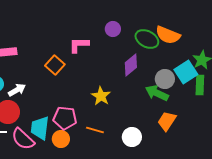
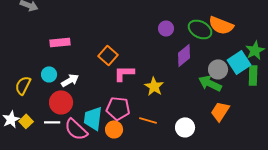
purple circle: (113, 29) -> (166, 28), moved
pink L-shape: (79, 45) -> (124, 73), moved

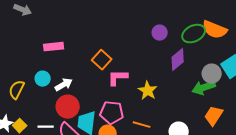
green ellipse: (200, 29) -> (194, 34), turned -55
green arrow: (210, 83) -> (204, 88), turned -45
red circle: (61, 102) -> (68, 107), moved

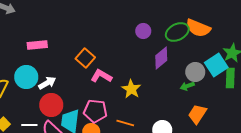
pink L-shape: (118, 78) -> (101, 76), turned 30
cyan circle: (43, 79) -> (26, 77), size x1.5
green arrow: (204, 88) -> (187, 86), size x0.6

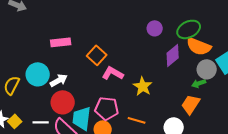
orange semicircle: (198, 28) -> (199, 46), moved
pink rectangle: (37, 45) -> (61, 42), moved
orange trapezoid: (197, 114) -> (191, 104), moved

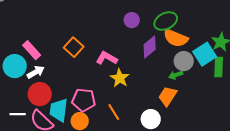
pink rectangle: (61, 42) -> (32, 50), moved, turned 54
pink L-shape: (113, 73) -> (107, 58), moved
orange line: (137, 120) -> (114, 112), turned 42

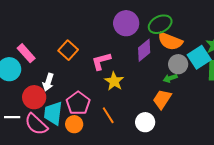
purple circle: (132, 20) -> (126, 23), size x1.6
pink L-shape: (107, 58) -> (101, 61), turned -45
white arrow: (36, 72) -> (48, 82), moved, turned 138
pink pentagon: (84, 100) -> (78, 103), turned 30

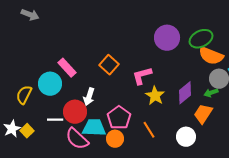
purple diamond: (144, 50) -> (185, 93), moved
cyan trapezoid: (53, 113) -> (94, 128), turned 85
white line: (12, 117) -> (55, 120), moved

